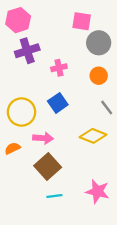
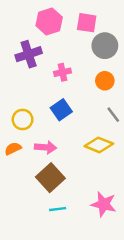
pink hexagon: (18, 20) -> (49, 21), moved
yellow circle: (21, 112) -> (23, 119), size x0.7
orange semicircle: (12, 148) -> (13, 149), moved

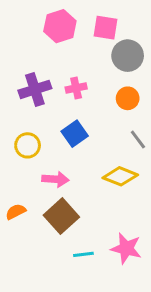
purple cross: (29, 54) -> (35, 89), moved
orange semicircle: (13, 149) -> (16, 212), moved
cyan line: (58, 209) -> (83, 254), moved

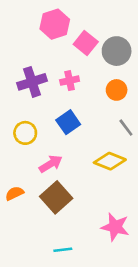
pink square: (106, 28) -> (86, 43), moved, turned 30
pink arrow: (55, 179) -> (51, 164), turned -35
cyan line: (83, 254) -> (63, 250), moved

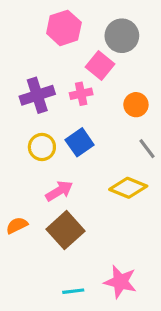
pink square: (86, 43) -> (100, 66), moved
gray circle: (117, 51) -> (122, 36), moved
yellow circle: (25, 133) -> (42, 147), moved
pink star: (115, 227) -> (120, 282), moved

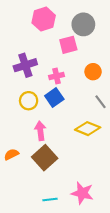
pink square: (100, 66) -> (68, 45), turned 36
pink cross: (81, 94) -> (57, 76), moved
pink arrow: (59, 191) -> (40, 131), turned -66

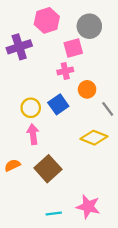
purple cross: (25, 65) -> (19, 47), moved
orange circle: (93, 72) -> (87, 89), moved
pink cross: (57, 76) -> (65, 71), moved
pink arrow: (40, 131) -> (33, 134), moved

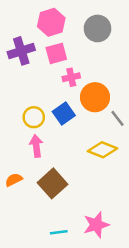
pink square: (73, 48) -> (56, 53), moved
orange circle: (87, 89) -> (95, 97), size x1.5
pink star: (88, 207) -> (96, 225), turned -30

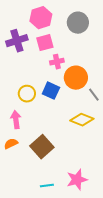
blue square: (64, 113) -> (51, 91), turned -30
pink arrow: (36, 146) -> (16, 120), moved

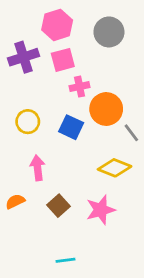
yellow circle: (27, 94) -> (28, 122), moved
pink arrow: (16, 120) -> (38, 168), moved
brown square: (42, 147) -> (59, 206), size x0.7
pink star: (77, 180) -> (101, 210), moved

